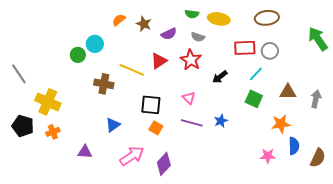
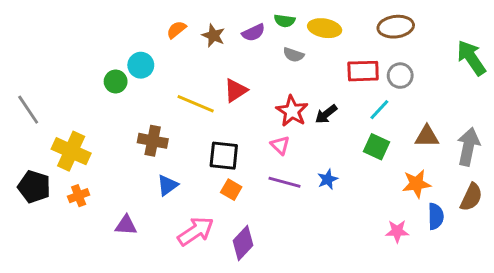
purple semicircle: (169, 34) -> (253, 33), moved
red star: (191, 60) -> (292, 111), moved
brown cross: (104, 84) -> (153, 141), moved
gray arrow: (316, 99) -> (468, 147), size x1.4
brown semicircle: (318, 158) -> (471, 197), moved

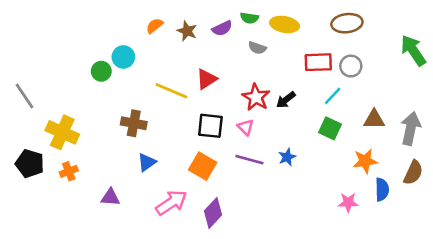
black square: (224, 156) -> (210, 126), moved
orange square: (231, 190) -> (203, 166), size x1.5

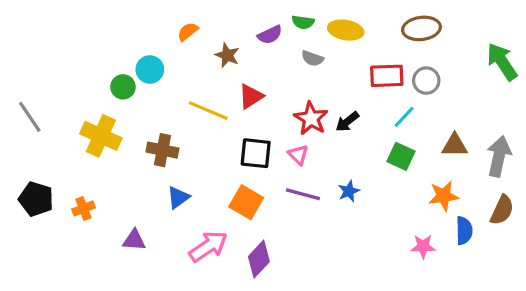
brown star: (187, 31) -> (227, 55), moved
yellow cross: (62, 132) -> (101, 136), moved

